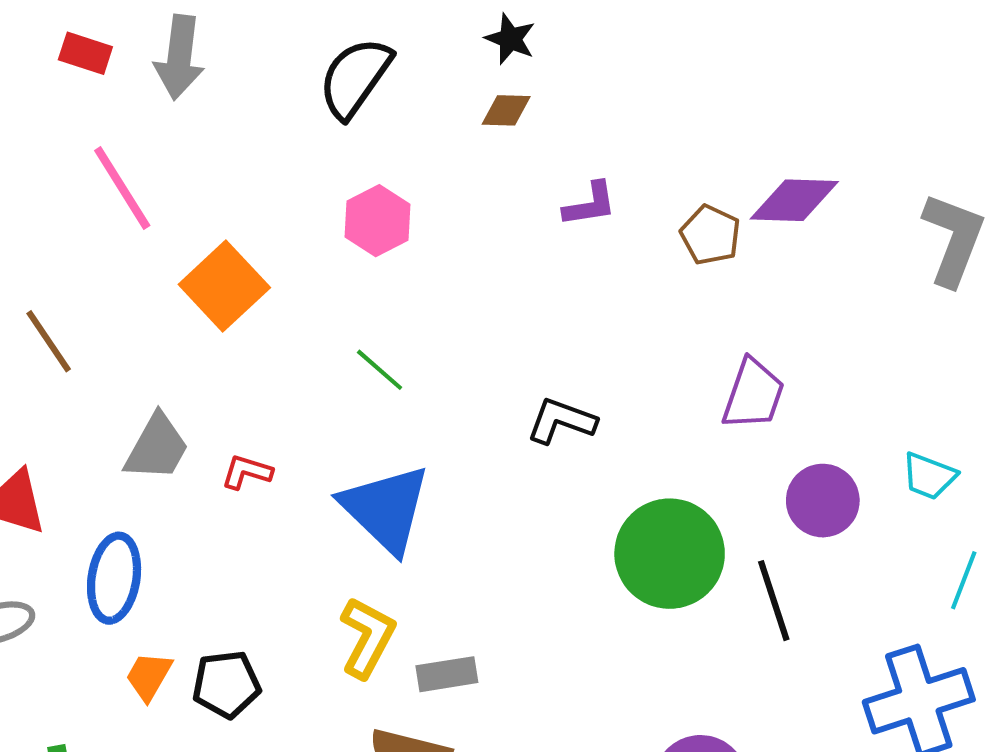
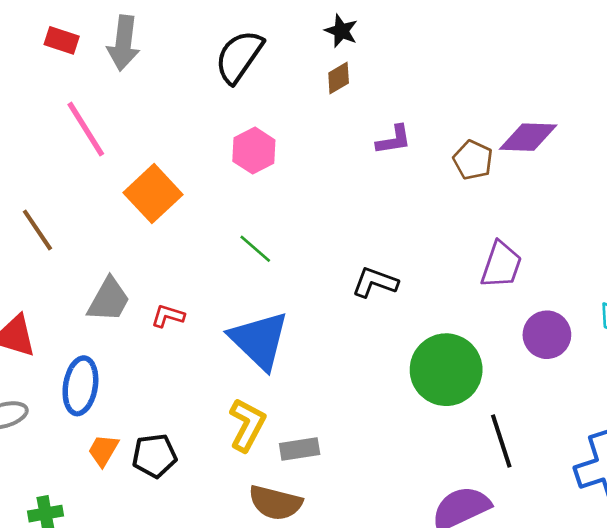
brown diamond: (506, 110) -> (339, 78), turned -32
black line: (774, 601) -> (501, 441), moved

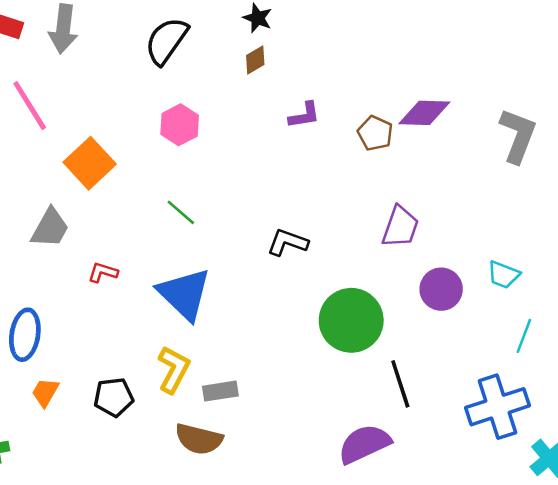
gray trapezoid: (109, 300) -> (50, 228), moved
black pentagon: (154, 456) -> (114, 397), moved

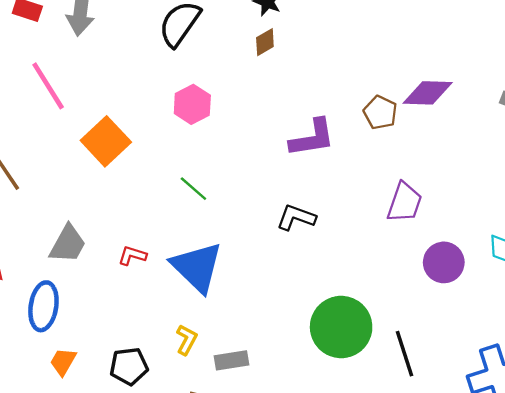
purple L-shape: (304, 115) -> (312, 138), moved, size x1.5
gray trapezoid: (50, 228) -> (68, 244), moved
red L-shape: (103, 272) -> (132, 256), moved
green circle: (351, 320) -> (341, 327), moved
yellow L-shape: (174, 370) -> (187, 340), size x0.7

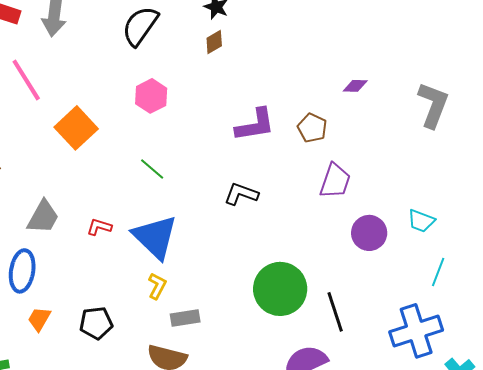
purple diamond: (428, 93) -> (355, 86), size x0.6
brown pentagon: (380, 112) -> (312, 128), moved
yellow L-shape: (187, 340) -> (157, 286), moved

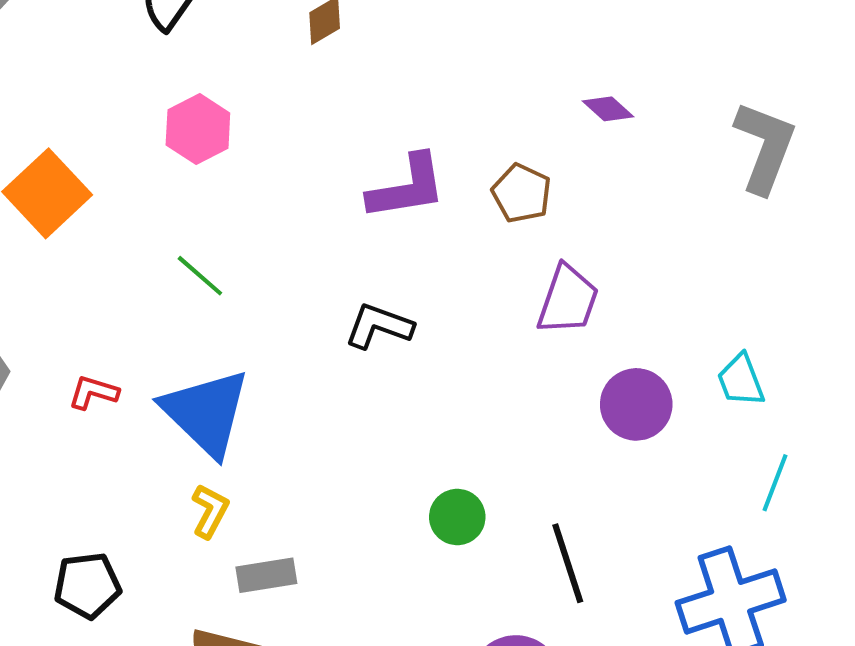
purple diamond: (355, 86) -> (608, 109), turned 40
cyan trapezoid: (421, 221) -> (741, 380), turned 48
green circle: (280, 289) -> (457, 517), size x0.5

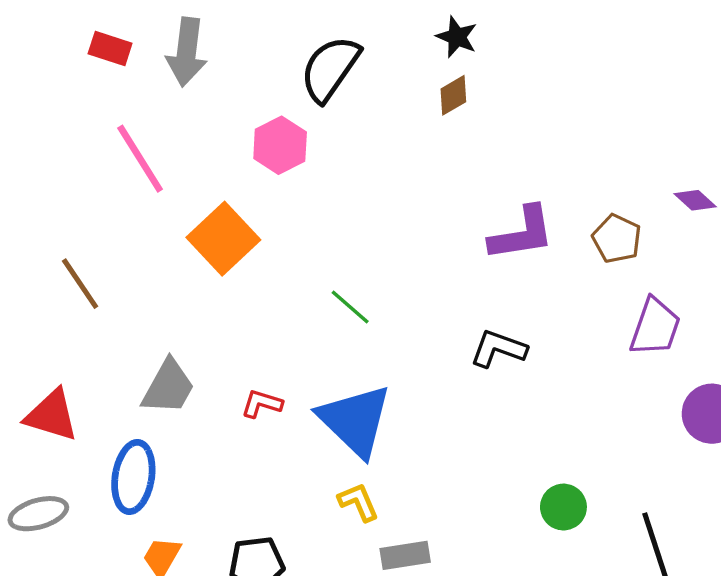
purple diamond: (608, 109) -> (695, 200), moved
pink hexagon: (198, 129) -> (280, 145), moved
yellow L-shape: (210, 511) -> (358, 502), turned -51

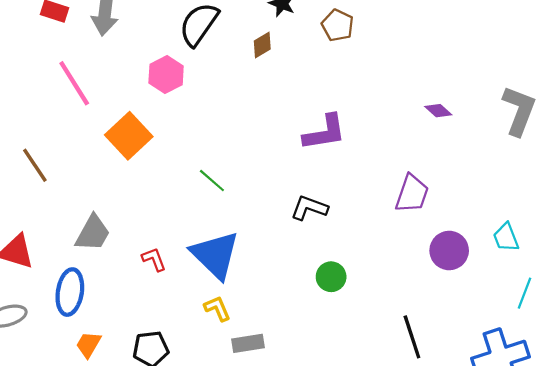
brown diamond: (453, 95) -> (262, 45), moved
brown pentagon: (617, 239) -> (338, 25), moved
red L-shape: (262, 404) -> (154, 259), moved, turned 52
green circle: (563, 507) -> (331, 277), moved

